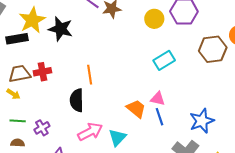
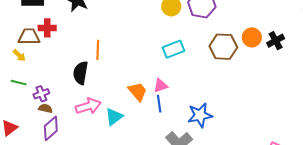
red cross: (42, 72) -> (47, 28), moved
pink triangle: (158, 99) -> (161, 86), turned -42
brown semicircle: (18, 143) -> (45, 108), moved

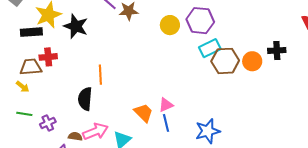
orange circle: (252, 37) -> (252, 61), moved
black cross: (276, 41) -> (277, 50), turned 30
cyan rectangle: (174, 49) -> (210, 48), moved
brown semicircle: (45, 108) -> (75, 136), moved

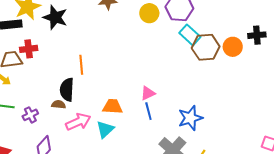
cyan rectangle: (210, 48) -> (190, 35), turned 70
orange trapezoid: (143, 113) -> (113, 106), moved, turned -40
brown semicircle: (75, 136) -> (59, 104), moved

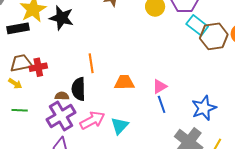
red cross: (29, 49) -> (38, 67), moved
brown semicircle: (59, 104) -> (62, 96), moved
orange trapezoid: (113, 106) -> (124, 82), moved
purple cross: (30, 115) -> (61, 116), moved, size x1.8

